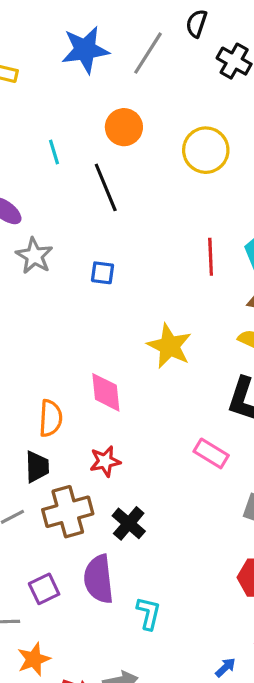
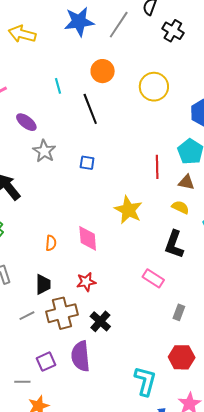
red line: (211, 257) -> (157, 167), moved
orange semicircle: (51, 418) -> (51, 243), moved, size x0.7
cyan L-shape: (149, 613) -> (145, 381), moved, size x1.4

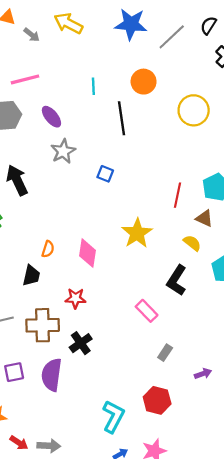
black trapezoid: (43, 284) -> (31, 276), moved

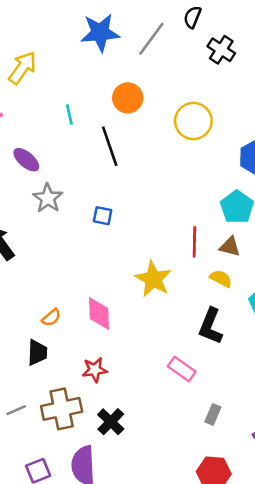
yellow arrow: (68, 23) -> (23, 68), moved, turned 108
red line: (178, 195) -> (194, 242), moved
orange semicircle: (48, 249) -> (51, 317), turned 42

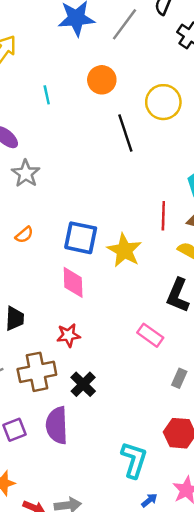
black line: (110, 146) -> (125, 133), moved
blue square: (103, 216) -> (81, 238), moved, size x1.8
orange semicircle: (51, 317) -> (24, 235), moved

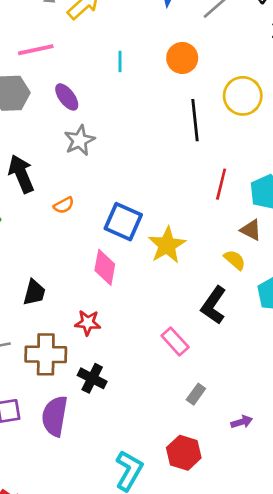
red line: (163, 216) -> (221, 184), moved
black cross: (83, 384) -> (92, 378), turned -30

